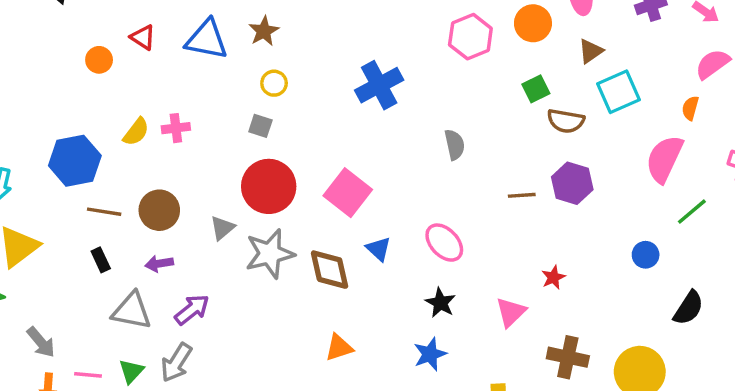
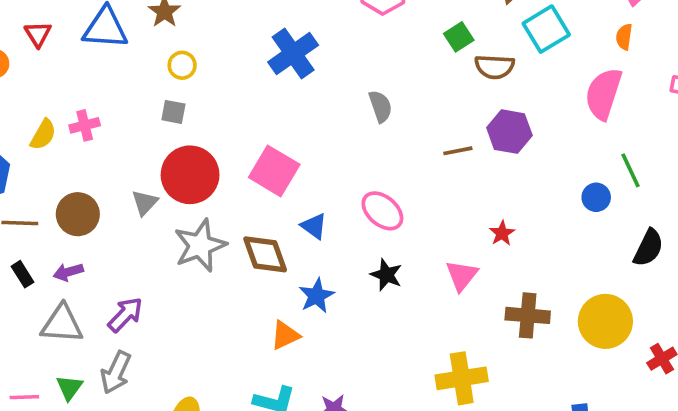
red triangle: (143, 37) -> (38, 34), turned 32
green line: (692, 212) -> (630, 170), moved, turned -68
gray triangle: (222, 228) -> (145, 203), moved
purple arrow: (159, 264) -> (68, 272), moved
blue star: (430, 354) -> (317, 296), moved

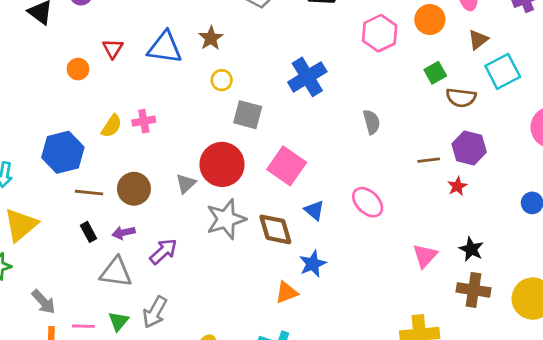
gray square: (173, 112) -> (248, 115), moved, size x1.5
red star: (502, 233) -> (457, 186), moved
black star: (386, 275) -> (471, 249), moved
purple arrow: (125, 315) -> (163, 251), moved

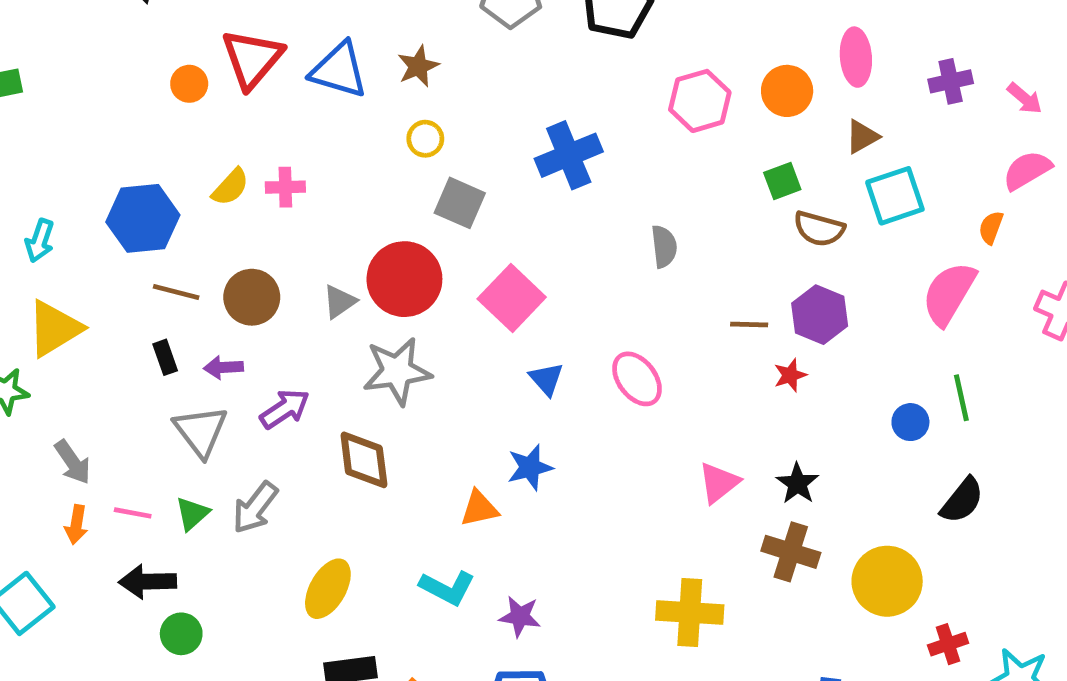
red triangle: (113, 49) -> (252, 59), size x1.8
brown diamond: (275, 229) -> (364, 460), moved
gray triangle: (116, 272) -> (201, 431), turned 36

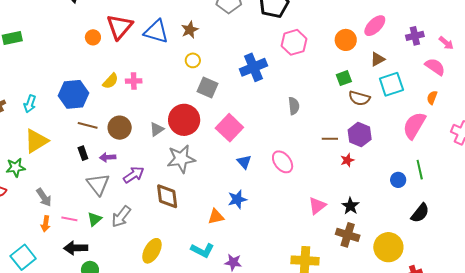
pink ellipse: (856, 57) -> (375, 26), turned 50
pink hexagon: (700, 101) -> (294, 42), moved
pink semicircle: (1027, 170) -> (435, 67), moved, turned 65

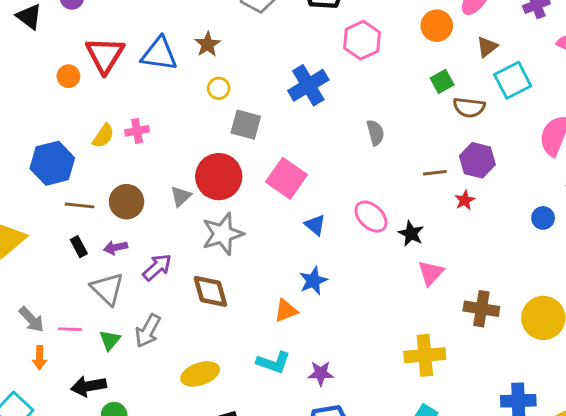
black star: (350, 206) -> (411, 233), moved
pink line: (69, 219) -> (70, 329), moved
yellow ellipse: (152, 251) -> (200, 374), turned 50

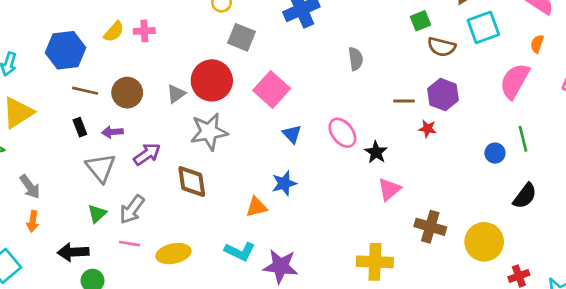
red star: (465, 200) -> (427, 129), turned 30
pink line: (70, 329) -> (130, 244), moved
purple star: (321, 373) -> (281, 266), size x1.5

